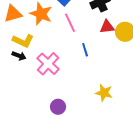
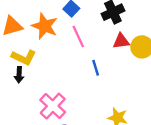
black arrow: (19, 56) -> (19, 75), turned 72
pink cross: (48, 64) -> (53, 106), moved

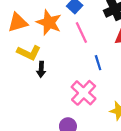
black arrow: (19, 75) -> (41, 69), moved
pink cross: (53, 106) -> (84, 93), moved

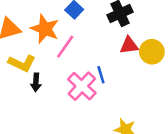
pink line: (81, 33) -> (65, 47), moved, turned 60
pink cross: (84, 93) -> (82, 86), moved

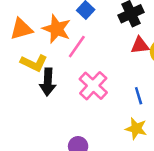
blue line: (101, 75) -> (139, 96), moved
black arrow: (36, 82) -> (48, 82), size x1.5

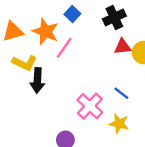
pink cross: (93, 86) -> (90, 106), moved
blue line: (139, 96) -> (121, 93), turned -35

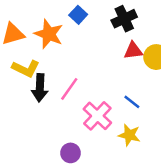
pink line: (64, 48) -> (69, 89), moved

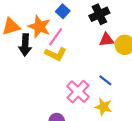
yellow L-shape: (26, 69) -> (56, 54), moved
black arrow: (40, 88) -> (25, 45), moved
pink line: (69, 89) -> (56, 37), moved

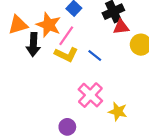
red triangle: (106, 40) -> (121, 27), moved
blue line: (105, 80) -> (95, 56), moved

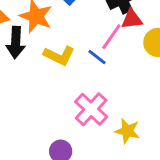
pink line: (66, 36) -> (111, 37), moved

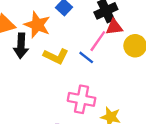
pink cross: (91, 109) -> (82, 99), turned -32

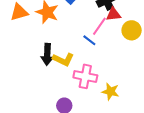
black arrow: (21, 46) -> (47, 54), moved
yellow L-shape: (56, 56) -> (63, 59), moved

